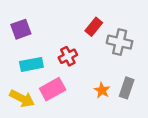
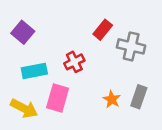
purple square: (21, 29) -> (23, 32), turned -30
pink rectangle: (53, 89) -> (58, 98), turned -45

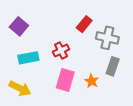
gray rectangle: (139, 97) -> (113, 66), moved
pink rectangle: (58, 98) -> (65, 80), moved

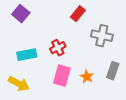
red rectangle: (84, 24) -> (78, 14), moved
purple square: (19, 26) -> (21, 14), moved
gray rectangle: (113, 66) -> (113, 71), moved

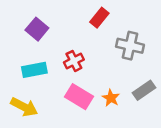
purple square: (21, 14) -> (37, 29), moved
gray rectangle: (113, 71) -> (144, 90), turned 36
pink rectangle: (62, 76) -> (79, 97), turned -75

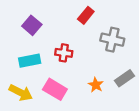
red cross: (74, 61) -> (64, 53), turned 35
pink rectangle: (79, 97) -> (55, 89), moved

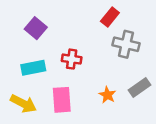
red rectangle: (86, 15) -> (110, 17), moved
pink rectangle: (55, 89) -> (62, 100), turned 55

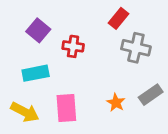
red cross: (72, 59) -> (73, 46), moved

